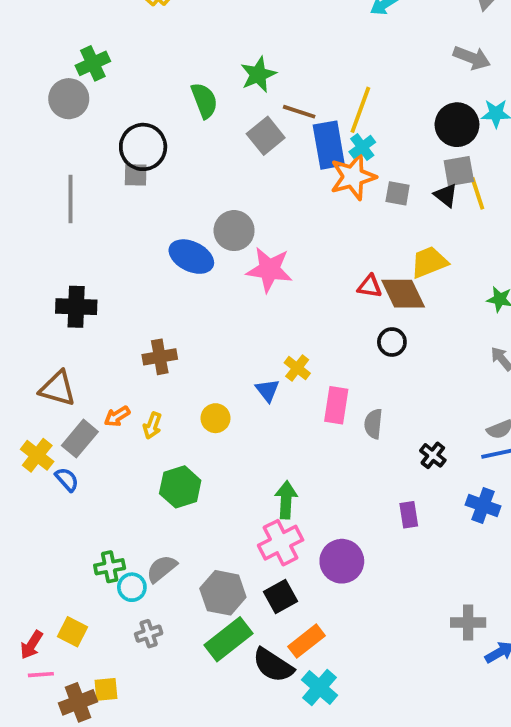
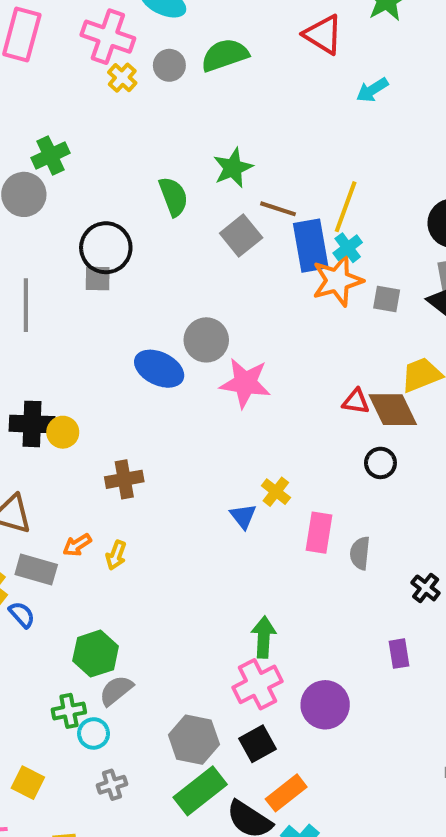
yellow circle: (215, 418) -> (63, 432), moved
gray rectangle: (80, 439) -> (36, 570), turned 66
green hexagon: (180, 487) -> (96, 654), moved
gray semicircle: (162, 569) -> (116, 690), moved

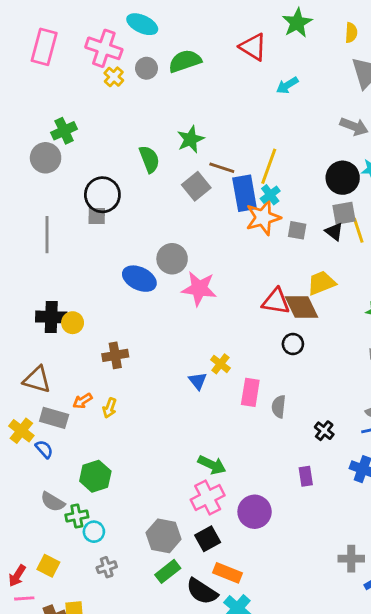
red triangle: (356, 401) -> (276, 301), size x1.5
green arrow: (264, 637) -> (212, 465), turned 112
gray semicircle: (116, 690) -> (53, 502), moved, turned -110
green rectangle: (200, 791) -> (168, 571), size x0.7
orange rectangle: (286, 793) -> (228, 573), turned 60

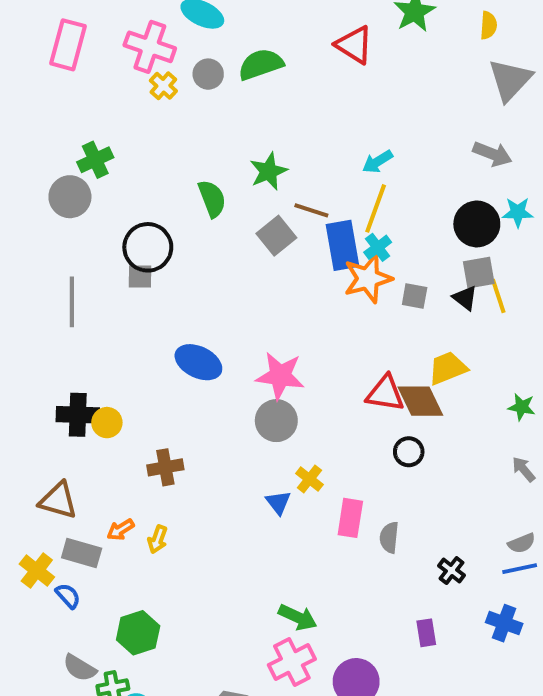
cyan arrow: (287, 85) -> (378, 162), moved
gray circle: (172, 259) -> (276, 421), moved

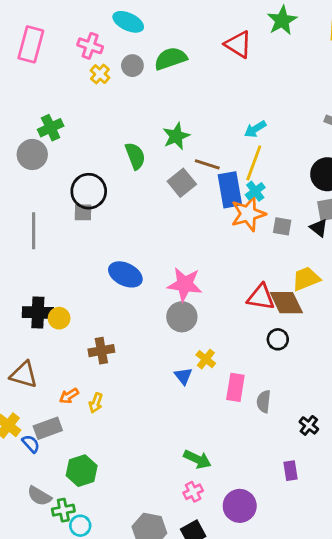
pink cross: (150, 47) -> (90, 46), size x0.7
gray rectangle: (82, 553) -> (48, 428), moved, turned -36
pink cross: (292, 662) -> (193, 492), size x0.6

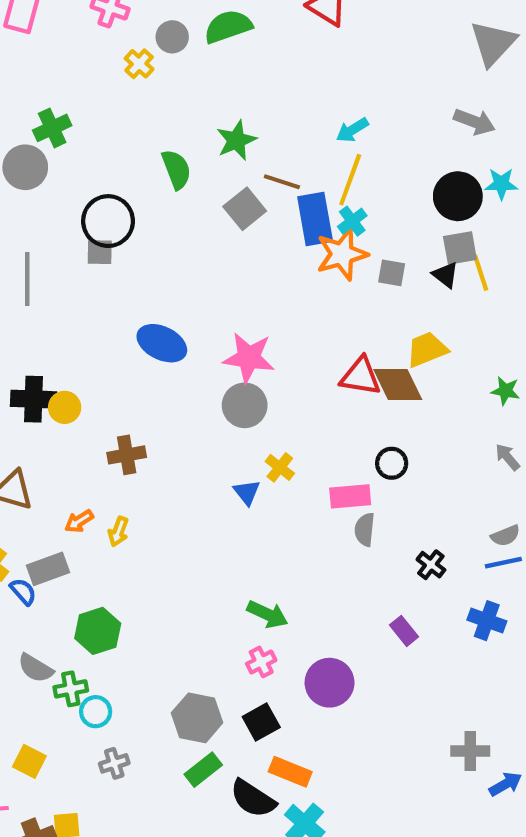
yellow cross: (100, 74) -> (139, 64), moved
black circle: (278, 339) -> (392, 463), moved
pink rectangle: (235, 387) -> (350, 496), moved, turned 76
purple rectangle: (290, 471) -> (404, 631), turned -30

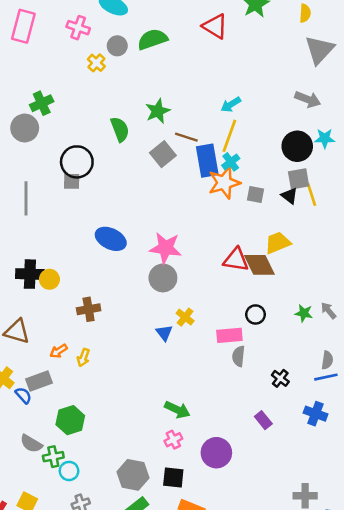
green star: (505, 391) -> (304, 313), moved
gray semicircle: (505, 536) -> (327, 360), turned -60
black square: (261, 722) -> (173, 477), turned 35

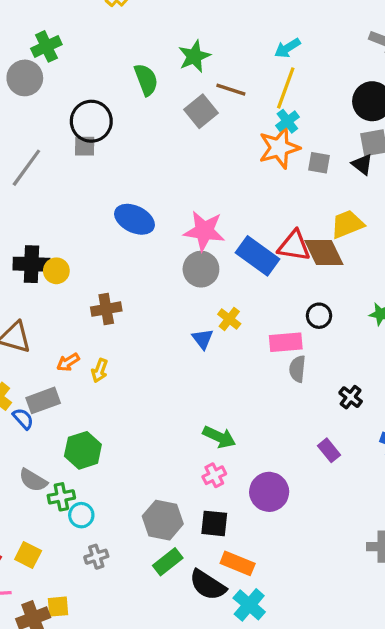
blue rectangle: (207, 161) -> (257, 256), moved, turned -44
gray line: (26, 198) -> (26, 168), turned 36

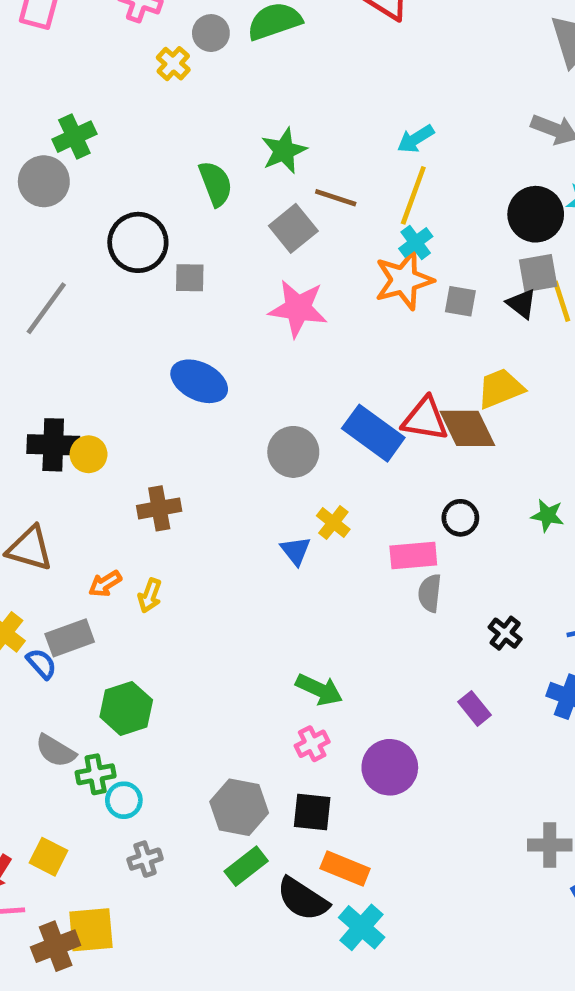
gray square: (85, 146) -> (190, 278), moved
pink star: (204, 231) -> (298, 308), moved
yellow square: (58, 607) -> (91, 930), size x1.5

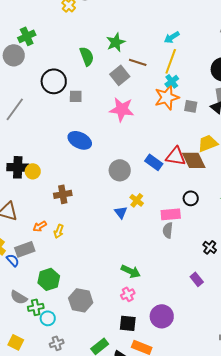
blue rectangle: (373, 433) -> (154, 162), size x0.7
gray semicircle: (430, 593) -> (168, 230), moved
purple circle: (390, 767) -> (162, 316), moved
gray hexagon: (239, 807) -> (81, 300), moved

